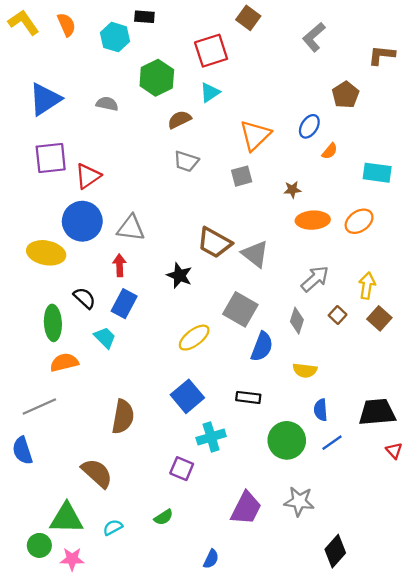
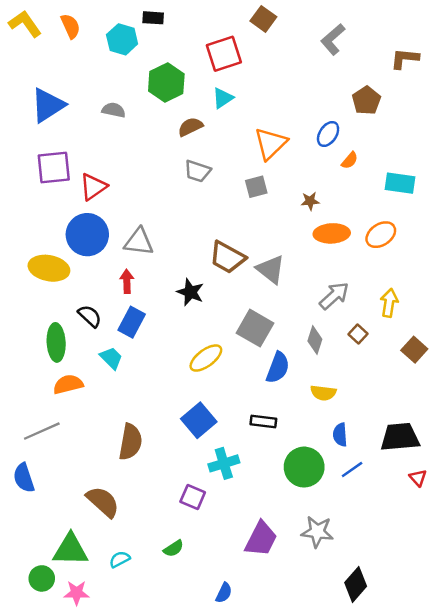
brown square: (379, 318) -> (414, 350), moved

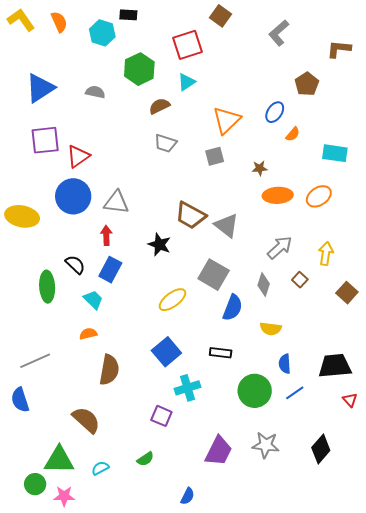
yellow ellipse: (49, 268) -> (22, 216), moved
orange semicircle: (68, 384) -> (88, 334), moved, size x0.7
black diamond: (356, 584) -> (321, 449), moved

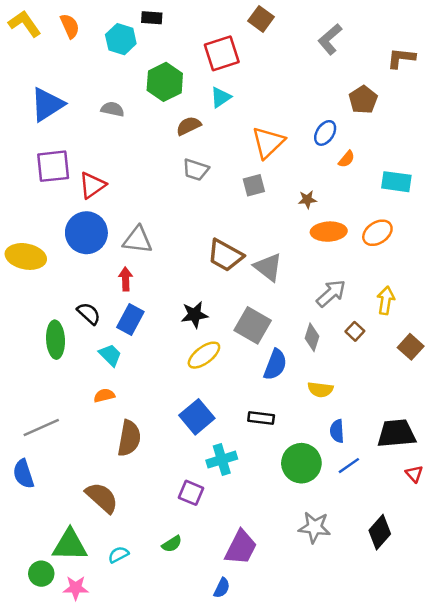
black star: (159, 244) -> (194, 315), moved, turned -30
purple trapezoid: (219, 451) -> (241, 547), moved

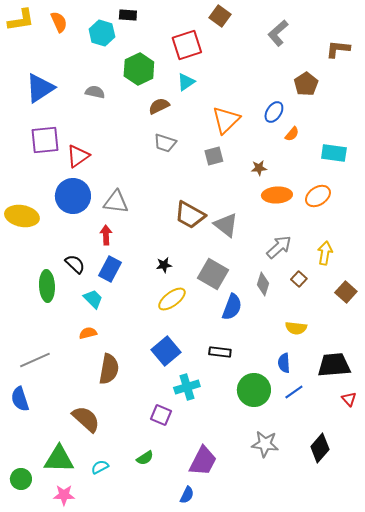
yellow L-shape: (25, 24) -> (21, 20), turned 116
black star: (194, 315) -> (164, 265), size x0.7
yellow semicircle: (320, 390) -> (296, 328), moved
green circle: (41, 574) -> (21, 479), moved

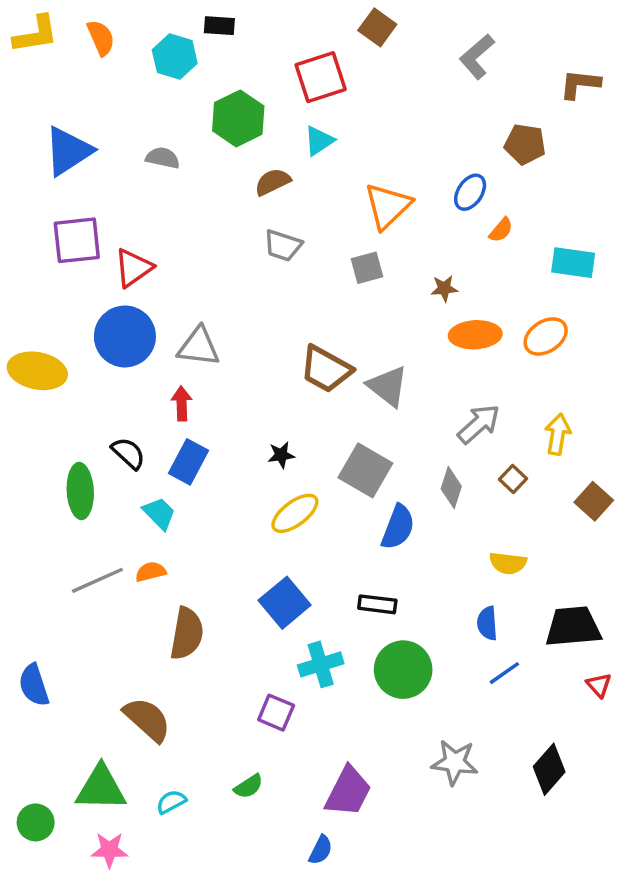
brown pentagon: (306, 84) -> (525, 144), turned -30
gray line: (35, 360) -> (97, 580), moved
green circle: (254, 390) -> (403, 670), moved

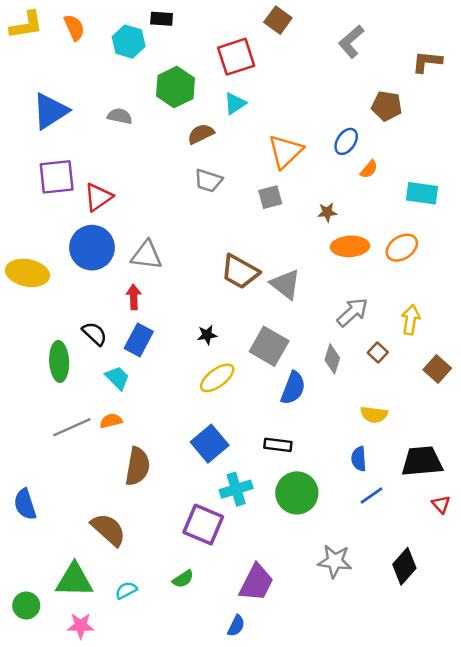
purple square: (276, 713) -> (203, 525), size x1.5

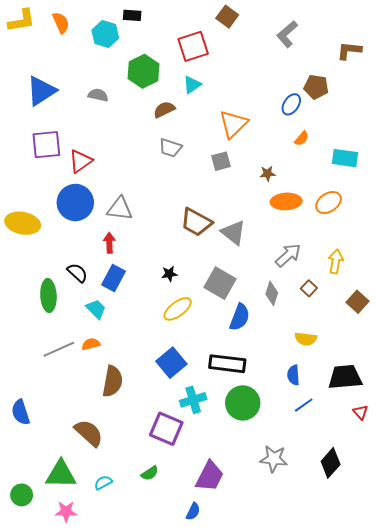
blue ellipse: (346, 141) -> (291, 104), moved
black rectangle: (278, 445) -> (227, 364), size x1.6

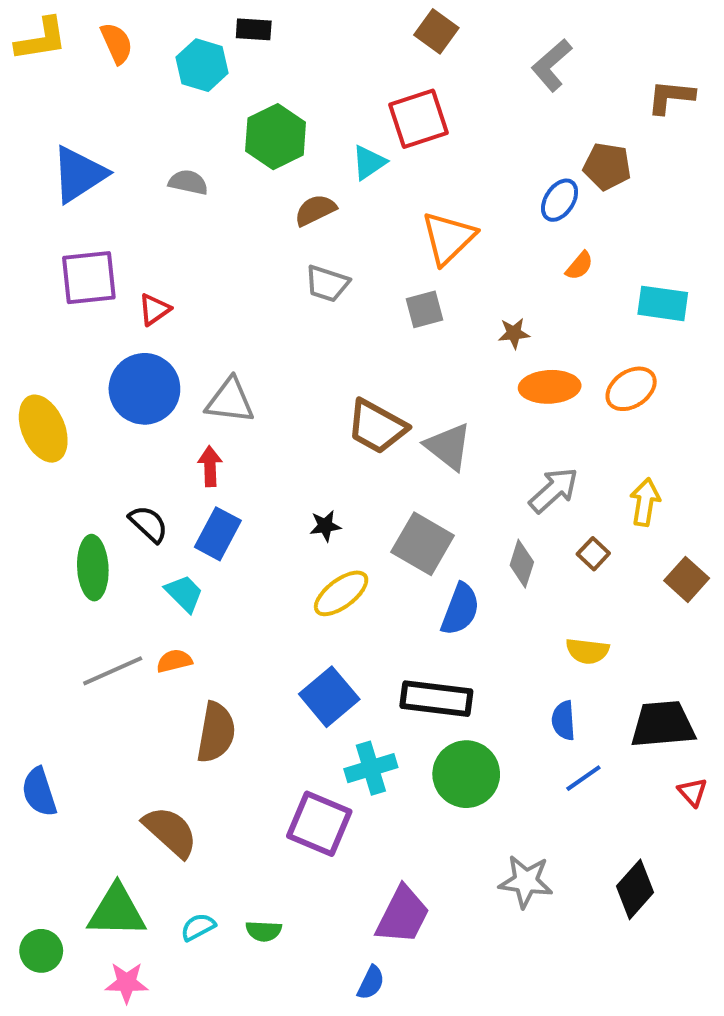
red square: (193, 46) -> (419, 119), moved
red triangle: (80, 161) -> (154, 309), size x0.7
yellow ellipse: (23, 223) -> (43, 429), turned 56
green semicircle: (150, 473) -> (264, 931), moved, turned 36

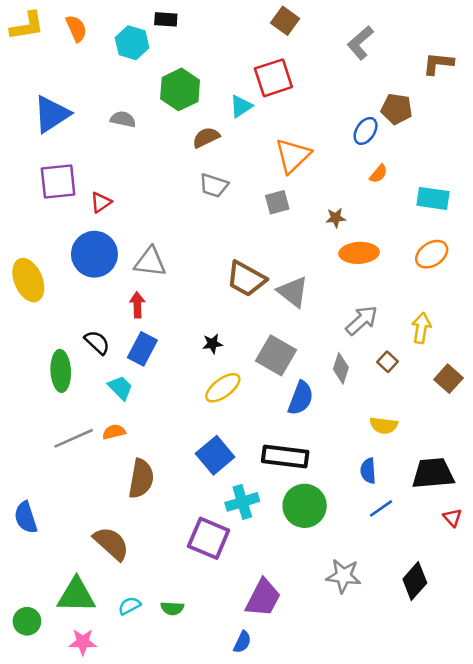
orange ellipse: (631, 389) -> (432, 254), moved

